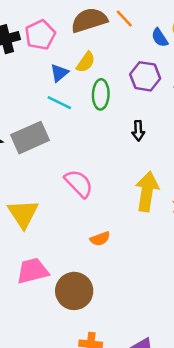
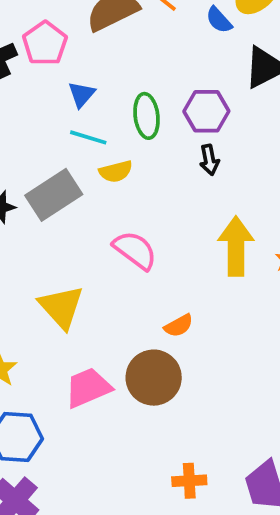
yellow semicircle: (86, 62) -> (116, 171), moved, turned 50
purple hexagon: (145, 76) -> (206, 111), moved
brown circle: (74, 291) -> (154, 378), moved

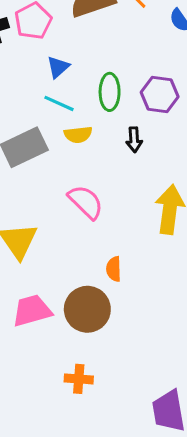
black arrow: (209, 160) -> (134, 140), moved
orange semicircle: (179, 326) -> (114, 269), turned 110
orange cross: (189, 481) -> (79, 379), moved

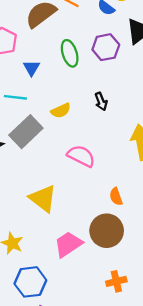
green ellipse: (110, 92) -> (70, 53), moved
purple hexagon: (160, 95) -> (106, 47), moved
cyan line: (59, 103) -> (15, 97), moved

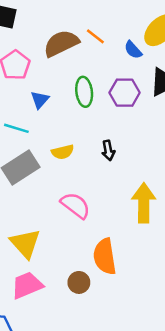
orange semicircle: (116, 197) -> (105, 256), size x1.8
brown circle: (107, 231) -> (79, 282), moved, size x0.6
pink trapezoid: (68, 244) -> (27, 285), moved

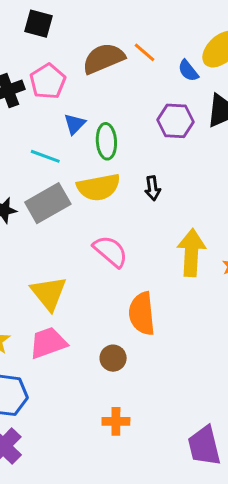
green ellipse: (84, 92) -> (106, 141), moved
yellow semicircle: (63, 152) -> (99, 187), size x1.6
brown circle: (79, 282) -> (113, 358), moved

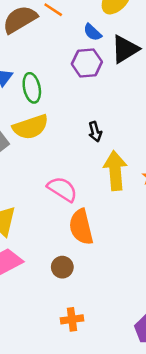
blue semicircle: (188, 71) -> (92, 32), moved
black arrow: (153, 188) -> (95, 132), moved
pink semicircle: (110, 251) -> (62, 189), moved

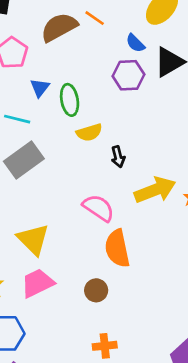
yellow semicircle: (31, 127) -> (89, 132), moved, size x0.7
black arrow: (95, 132) -> (118, 157), moved
yellow arrow: (115, 171) -> (155, 190), turned 72

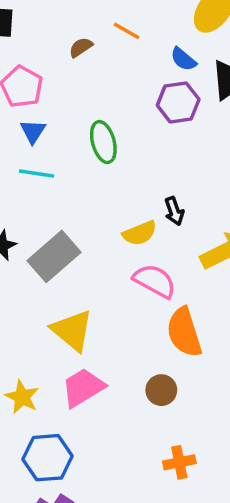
brown semicircle: (59, 27) -> (81, 47), size x0.5
blue triangle: (40, 88) -> (33, 131), moved
yellow semicircle: (89, 132) -> (140, 233), moved
gray rectangle: (24, 160) -> (54, 256), moved

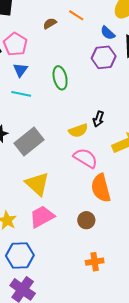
black arrow: (174, 211) -> (98, 119), turned 35

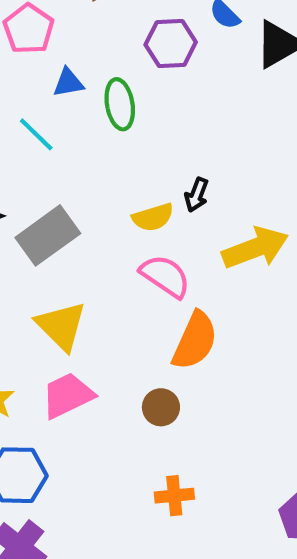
purple hexagon: (104, 57) -> (171, 43), moved
blue triangle: (20, 70) -> (68, 83), moved, turned 42
cyan line: (21, 94) -> (36, 134), turned 30
orange semicircle: (101, 188) -> (195, 341), turned -144

